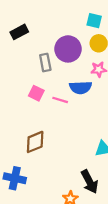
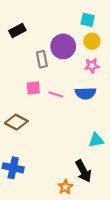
blue semicircle: (80, 88) -> (86, 93), moved
pink square: (36, 93) -> (33, 88), turned -32
brown diamond: (35, 142) -> (16, 122), moved, turned 50

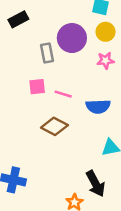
blue semicircle: (86, 93) -> (98, 106), moved
brown diamond: (16, 122) -> (54, 126), moved

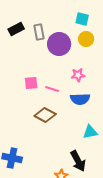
gray rectangle: (47, 53) -> (39, 32), moved
pink star: (105, 60) -> (78, 75), moved

